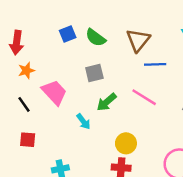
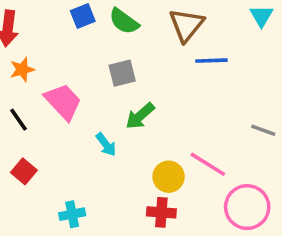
pink line: (144, 97) -> (208, 164), moved
red square: (28, 140) -> (24, 171), turned 35

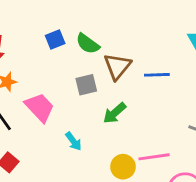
brown triangle: (186, 25) -> (117, 66), moved
green arrow: (140, 116) -> (115, 113), moved
pink line: (208, 164) -> (154, 157), turned -40

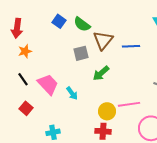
blue square: (55, 39) -> (59, 21), turned -32
pink trapezoid: (40, 107) -> (48, 84), moved

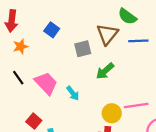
blue square: (59, 21) -> (52, 30), moved
green semicircle: (82, 24) -> (127, 16), moved
red square: (26, 108) -> (34, 121), moved

